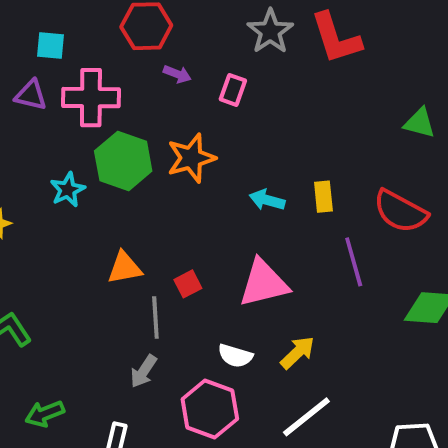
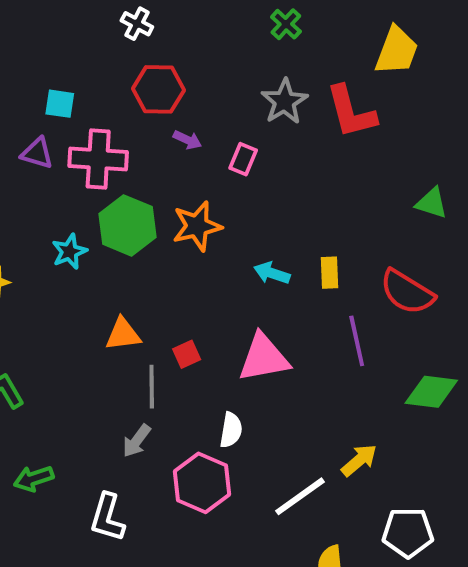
yellow arrow: (297, 353) -> (359, 460), moved
white semicircle: (235, 356) -> (231, 430), turned -100

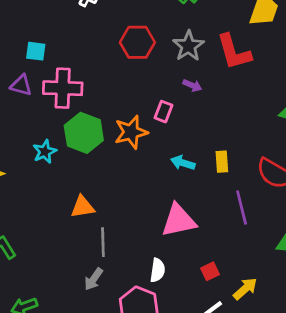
red hexagon: (158, 89) -> (137, 42), moved
purple arrow: (187, 140) -> (192, 85), moved
pink rectangle: (243, 159) -> (163, 112), moved
red square: (187, 354) -> (210, 271), moved

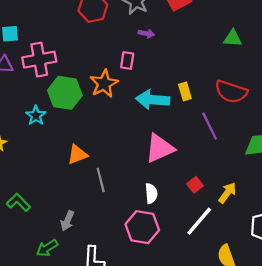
cyan arrow: (183, 163) -> (153, 100), size x1.6
gray arrow: (94, 279) -> (67, 221), moved

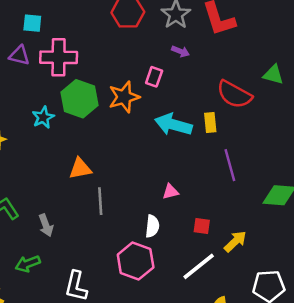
red semicircle: (231, 92) -> (234, 94), moved
pink triangle: (160, 148) -> (170, 192), moved, size x0.5
red square: (195, 185) -> (202, 226), turned 35
gray arrow: (67, 221) -> (46, 225), moved, turned -54

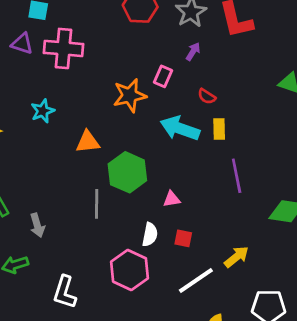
purple arrow: (181, 51) -> (193, 51), turned -84
red semicircle: (234, 94) -> (207, 96), moved, size x0.5
green hexagon: (80, 99) -> (127, 172), moved
orange triangle: (80, 168) -> (88, 142), moved
red square: (202, 226) -> (183, 238), moved

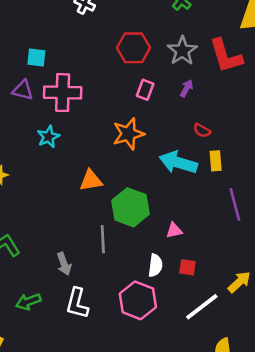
pink rectangle: (163, 76) -> (145, 90), moved
cyan star: (43, 111) -> (48, 137), moved
gray arrow: (37, 225) -> (64, 264), moved
white L-shape: (65, 292) -> (77, 303), moved

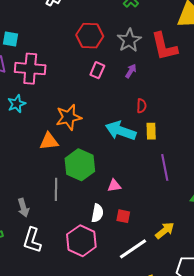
red semicircle: (202, 130) -> (141, 106), turned -120
orange star: (128, 134) -> (69, 117), moved

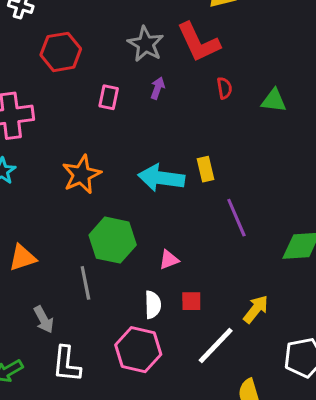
red hexagon: (90, 36) -> (61, 52), moved
red semicircle: (141, 106) -> (224, 88), moved
orange triangle: (49, 141) -> (22, 258), moved

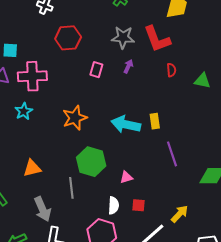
gray star: (146, 44) -> (123, 37), turned -30
gray arrow: (44, 320) -> (43, 209), size x1.4

